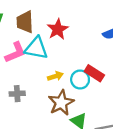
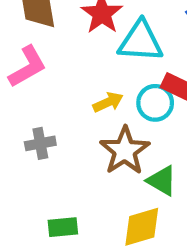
cyan triangle: (36, 48) -> (141, 41), moved

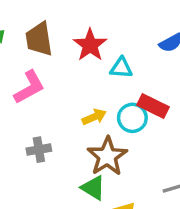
cyan triangle: (141, 41) -> (121, 68), size x0.6
green triangle: (162, 181) -> (93, 188), moved

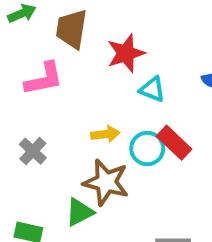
gray cross: (39, 150) -> (33, 151), turned 35
brown star: (107, 156) -> (106, 182), turned 30
green triangle: (93, 188) -> (79, 212), turned 44

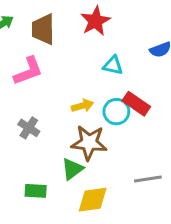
red star: (126, 53) -> (95, 21), moved

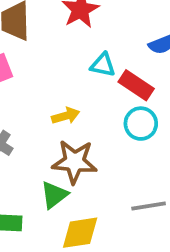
red rectangle: (136, 104) -> (136, 85), moved
cyan circle: (116, 112) -> (141, 124), moved

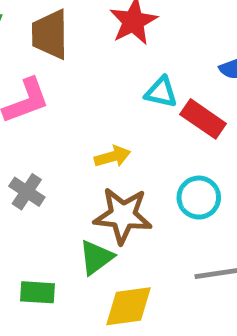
cyan circle: (141, 124) -> (199, 198), moved

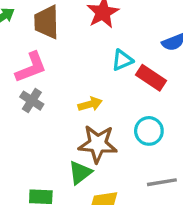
cyan triangle: (161, 92) -> (122, 60), turned -35
gray cross: (27, 192) -> (32, 101), moved

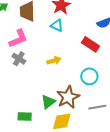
cyan triangle: (122, 60) -> (57, 25), moved, turned 48
brown star: (98, 144) -> (68, 97), moved, turned -30

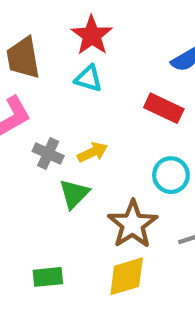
gray cross: (19, 59) -> (48, 154), moved
green triangle: (48, 102) -> (74, 194), moved

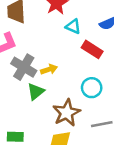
cyan triangle: (88, 79) -> (73, 26), moved
gray cross: (48, 154) -> (24, 67), size x1.5

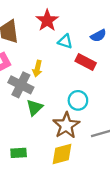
yellow arrow: (49, 69) -> (37, 69), moved, turned 126
cyan circle: (92, 88) -> (78, 100), moved

